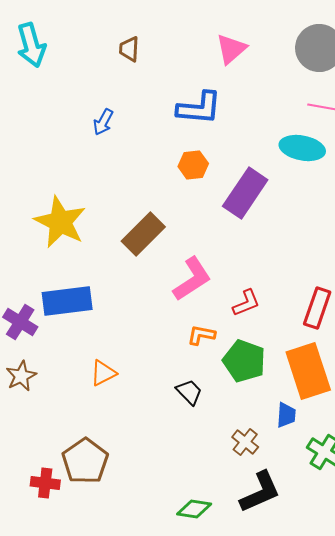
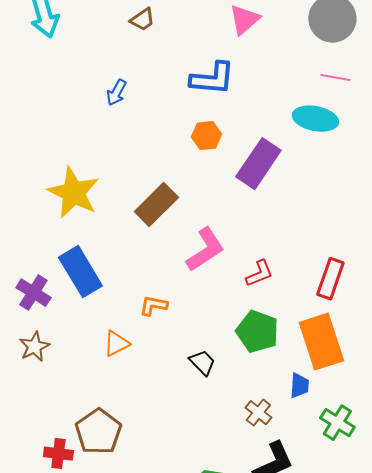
brown trapezoid: (129, 49) -> (142, 20), turned -128
blue rectangle: (67, 301) -> (80, 272), turned 66
orange L-shape: (201, 335) -> (153, 306), moved

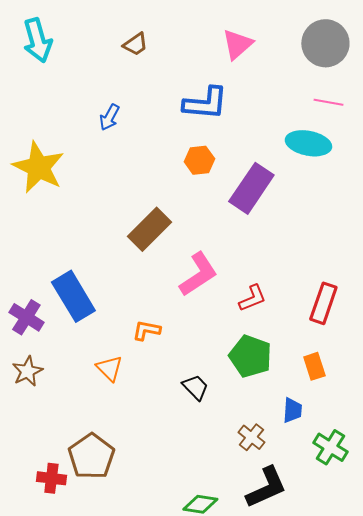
yellow star: (73, 193) -> (38, 167), moved
orange rectangle: (321, 342) -> (314, 366), size x0.5
orange triangle: (116, 344) -> (109, 368), turned -48

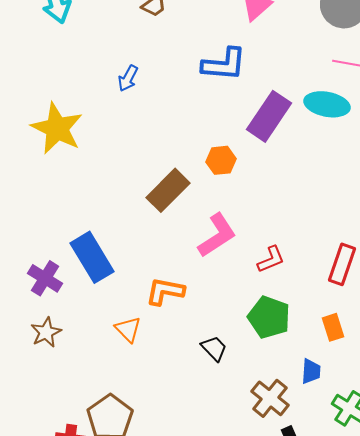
orange hexagon: (199, 160) -> (221, 160), moved
purple rectangle: (251, 188) -> (269, 116), moved
orange L-shape: (146, 330) -> (165, 291), size x1.4
brown cross: (251, 437) -> (270, 398), size x1.4

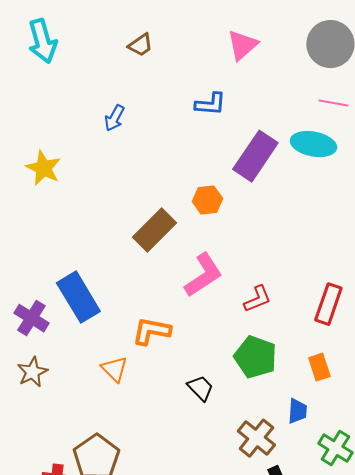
blue L-shape: (224, 64) -> (210, 104), size x0.7
yellow star: (57, 128) -> (43, 168), size x0.7

